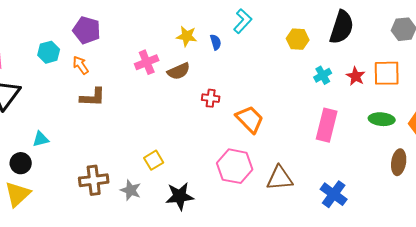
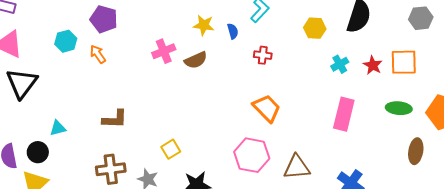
brown L-shape: (93, 97) -> (115, 119), moved
red cross: (211, 98) -> (263, 55), moved

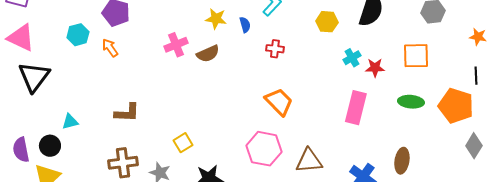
red star: (373, 65) -> (375, 68), moved, turned -30
brown ellipse: (416, 151) -> (402, 161), moved

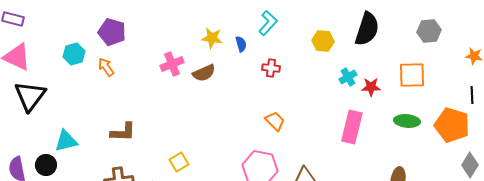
orange trapezoid: (279, 102) -> (275, 121), size x0.7
cyan triangle: (70, 122) -> (66, 141), size x1.4

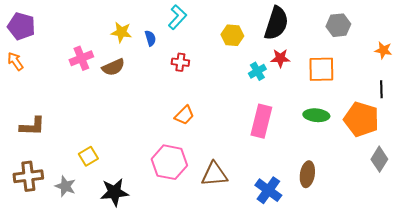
red star: (371, 87) -> (280, 58), moved
orange trapezoid: (275, 121) -> (184, 115), turned 90

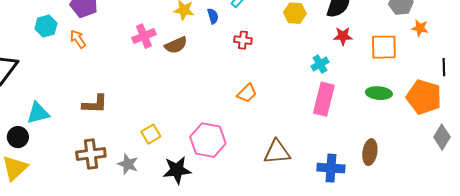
orange star: (383, 50) -> (420, 28), moved
cyan cross: (257, 71) -> (320, 64), moved
pink hexagon: (169, 162) -> (208, 140), moved
blue cross: (268, 190) -> (331, 168), turned -32

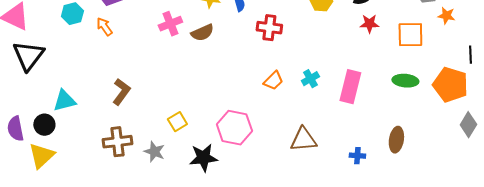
red cross: (243, 40) -> (269, 28), size x1.4
cyan cross: (320, 64) -> (310, 79), moved
brown L-shape: (95, 104) -> (121, 92), turned -56
blue cross: (331, 168) -> (357, 156), size x0.6

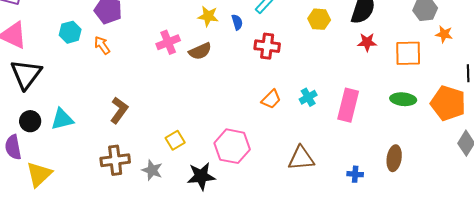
black circle: (44, 125) -> (30, 121), moved

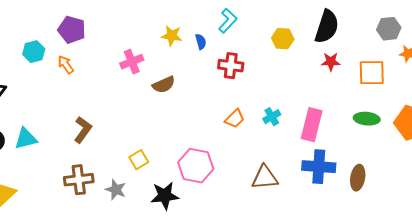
brown semicircle: (200, 51) -> (164, 85), moved
blue cross: (355, 174) -> (319, 167), moved, size x2.0

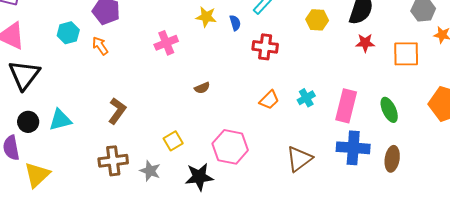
brown semicircle: (164, 85) -> (202, 88), moved, size x0.7
green ellipse: (367, 119) -> (389, 110), moved, turned 60
brown triangle: (265, 178) -> (299, 159), turned -32

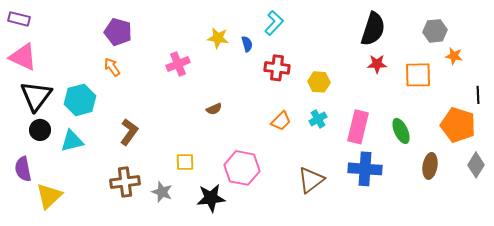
yellow hexagon: (317, 20) -> (319, 82), moved
cyan hexagon: (68, 33) -> (80, 100), moved, size x1.4
black circle: (28, 122) -> (40, 130), moved
yellow square: (173, 141) -> (185, 162), turned 30
brown ellipse: (392, 159) -> (430, 166), moved

